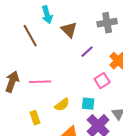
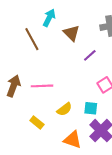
cyan arrow: (47, 15) -> (49, 18), turned -138
yellow rectangle: (35, 118) -> (37, 122), turned -32

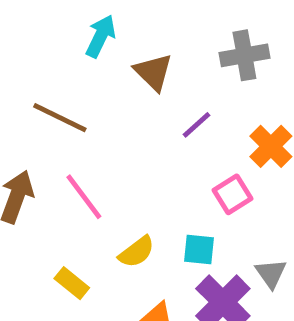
brown line: (32, 39) -> (60, 118), moved, turned -35
pink line: (42, 86) -> (84, 197), turned 55

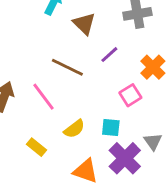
brown line: (60, 118) -> (67, 67), moved

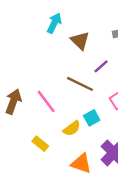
brown line: (67, 67) -> (80, 84), moved
cyan square: (111, 127) -> (92, 118), moved, turned -35

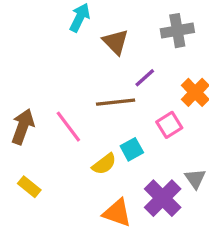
brown line: (80, 84) -> (116, 102), turned -32
yellow rectangle: (40, 144) -> (29, 187), moved

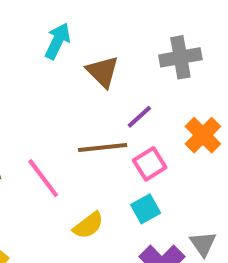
pink square: (169, 125) -> (150, 164), moved
cyan square: (132, 149) -> (146, 209), moved

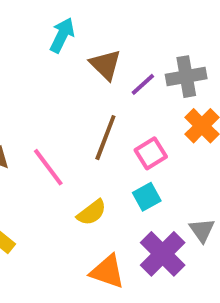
gray cross: (180, 57) -> (186, 77), moved
purple line: (139, 117) -> (143, 84), moved
brown line: (103, 147) -> (105, 138), turned -63

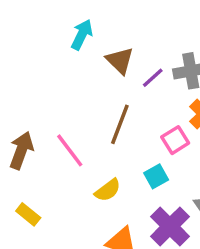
pink square: (151, 153) -> (175, 140), moved

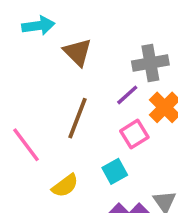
cyan arrow: (82, 35) -> (38, 26), turned 56
purple line: (153, 78) -> (127, 95), moved

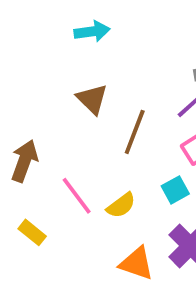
brown triangle: (78, 52) -> (92, 99), moved
pink line: (26, 145) -> (77, 196), moved

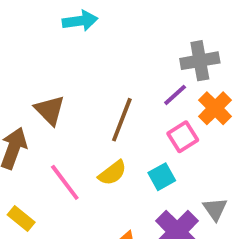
brown triangle: (92, 99) -> (50, 110), moved
yellow semicircle: (121, 205) -> (112, 173), moved

